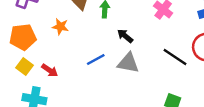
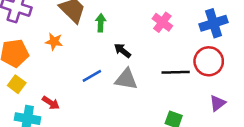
black line: (175, 57) -> (176, 72), turned -35
red arrow: (50, 70) -> (51, 103), moved

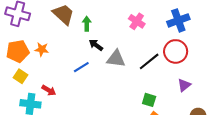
orange star: (54, 42) -> (42, 49), moved
black arrow: (122, 51) -> (96, 45), moved
black line: (176, 72) -> (149, 61), turned -35
gray triangle: (126, 79) -> (116, 59), moved

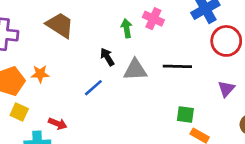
green arrow: (87, 24) -> (127, 28), moved
black arrow: (96, 45) -> (107, 57), turned 32
red circle: (176, 51) -> (226, 41), moved
black line: (149, 61) -> (177, 66), turned 50

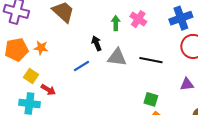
purple triangle: (226, 89) -> (187, 84), turned 32
yellow square: (19, 112) -> (31, 76), moved

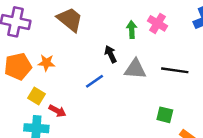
green square: (151, 99) -> (165, 115), moved

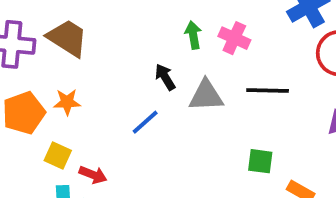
brown trapezoid: (70, 20) -> (67, 38), moved
pink cross: (158, 23) -> (234, 38), moved

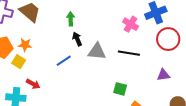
green arrow: (193, 35) -> (71, 19), moved
pink cross: (234, 38) -> (131, 24), moved
yellow square: (58, 156) -> (19, 62), moved

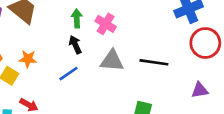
pink cross: (131, 24) -> (106, 24), moved
black arrow: (77, 39) -> (75, 45), moved
orange star: (25, 45) -> (28, 59), moved

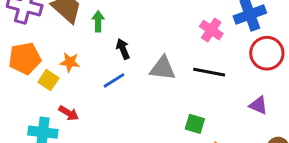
green arrow: (77, 18) -> (98, 21), moved
pink cross: (106, 24) -> (211, 30), moved
purple triangle: (200, 90) -> (258, 105), turned 30

